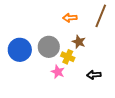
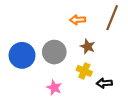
yellow cross: (68, 57) -> (84, 71), moved
pink star: (58, 72) -> (54, 88), moved

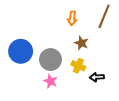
orange arrow: (78, 20) -> (72, 18), turned -80
gray circle: (54, 52) -> (50, 60), moved

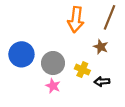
orange arrow: (72, 18) -> (76, 20), size x1.6
brown star: (81, 43) -> (101, 47), moved

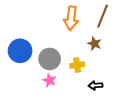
yellow cross: (82, 70) -> (77, 65), turned -32
black arrow: (102, 82) -> (95, 85), moved

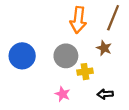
gray circle: (50, 59) -> (66, 56), moved
pink star: (50, 80) -> (63, 94), moved

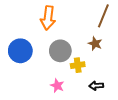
orange arrow: (78, 20) -> (48, 18), moved

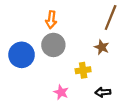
orange arrow: (48, 18) -> (51, 20), size x0.7
gray circle: (60, 51) -> (53, 45), moved

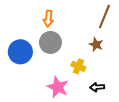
yellow cross: (83, 70) -> (78, 66), turned 32
pink star: (61, 92) -> (58, 87), size x1.5

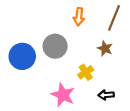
orange arrow: (48, 19) -> (79, 17), moved
yellow cross: (78, 66) -> (86, 72), turned 32

